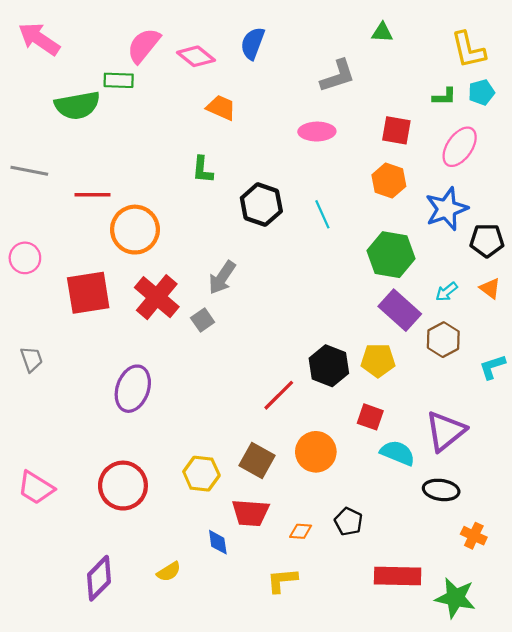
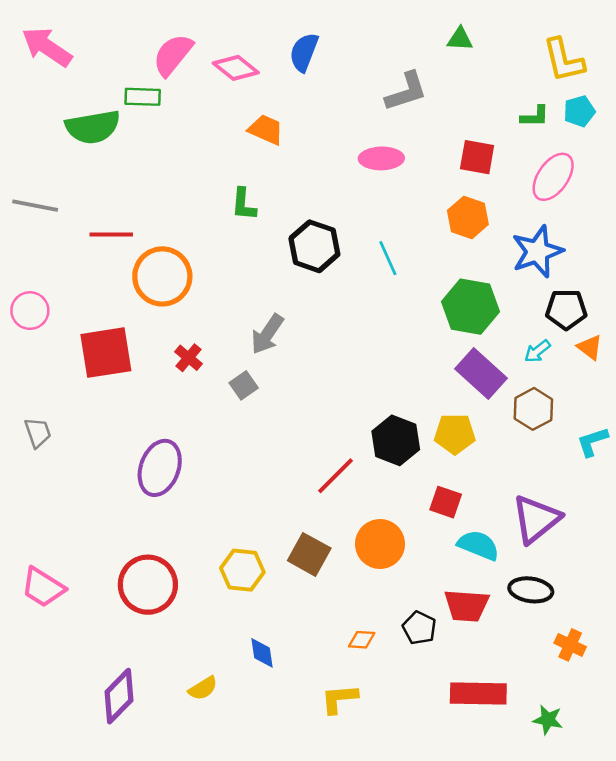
black pentagon: (487, 240) -> (566, 309), moved
red cross: (157, 297) -> (189, 358), size x0.5
red trapezoid: (250, 513) -> (467, 606), moved
green star: (455, 598) -> (548, 720), size x0.6

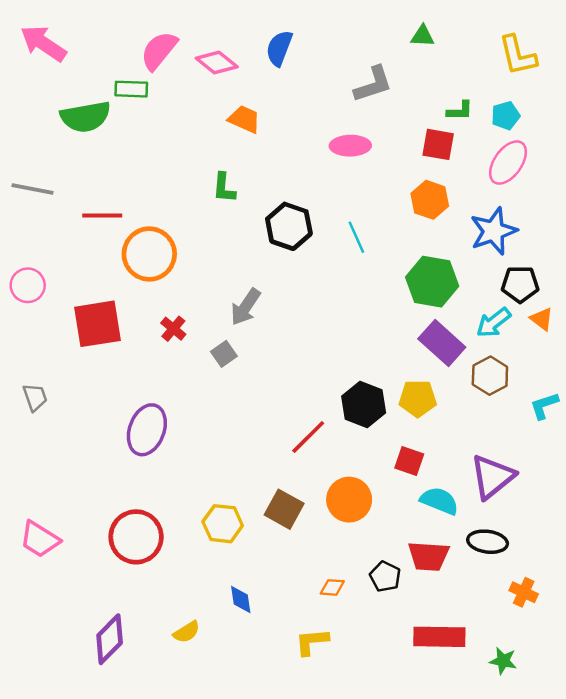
cyan pentagon: (579, 111) -> (506, 116), moved
green L-shape: (535, 116) -> (460, 111), moved
cyan arrow: (537, 351) -> (494, 323), size x1.4

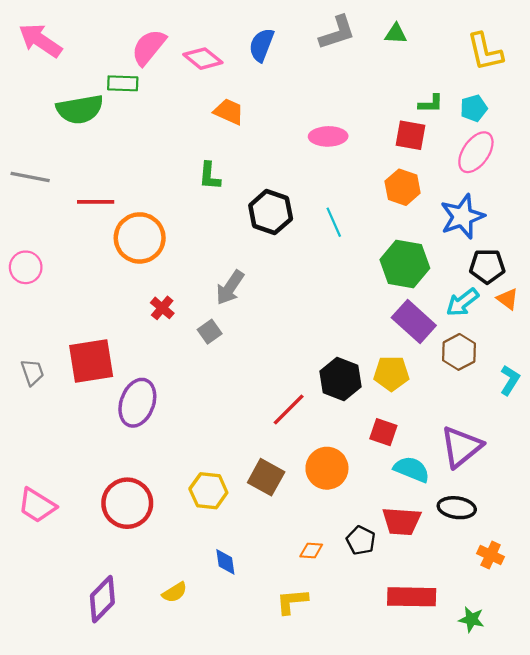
gray L-shape: (373, 84) -> (337, 33), moved
red square: (98, 324) -> (91, 361), moved
cyan L-shape: (544, 406) -> (510, 380), turned 140

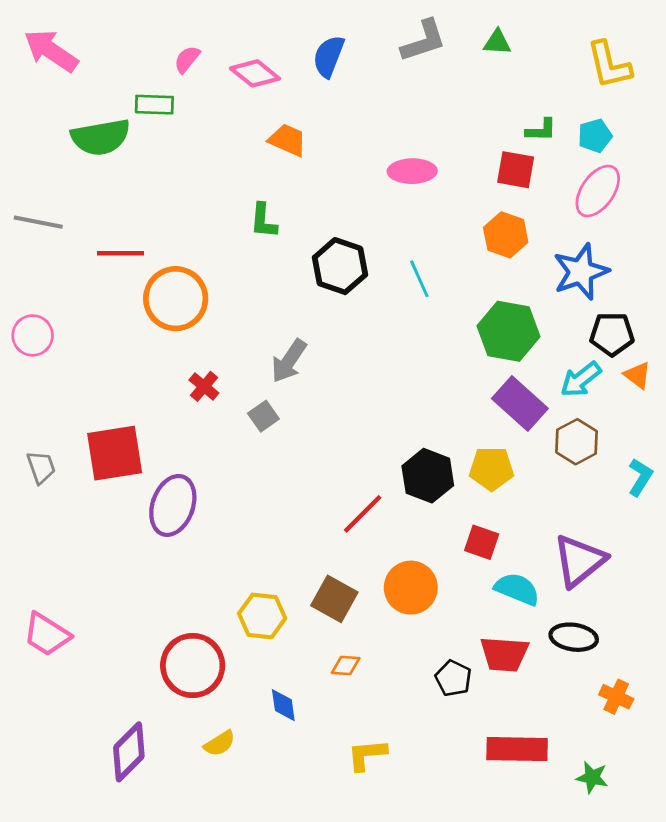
pink semicircle: (149, 47) -> (187, 59), size x0.6
red circle: (127, 503) -> (193, 666), moved
orange diamond: (311, 551) -> (346, 666), moved

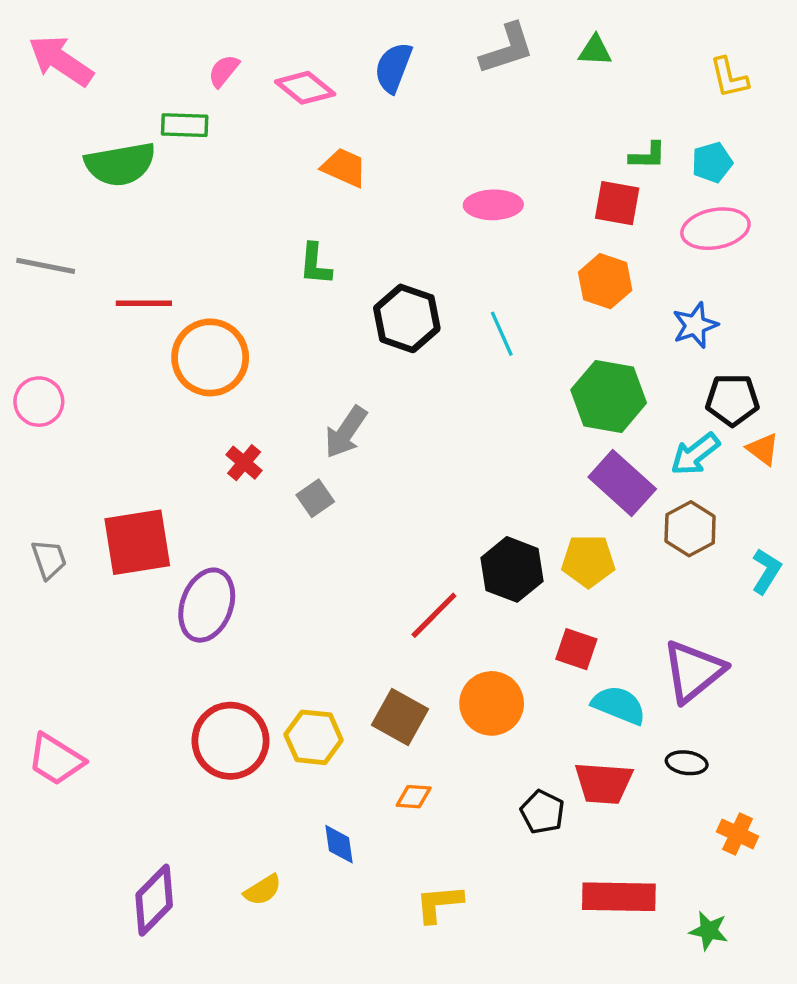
yellow L-shape: (609, 65) -> (729, 78), size x0.7
pink ellipse: (598, 191) -> (715, 229), turned 44
blue star: (581, 272) -> (695, 325), size x0.7
black ellipse: (574, 637) -> (687, 763), size x0.7
red circle: (193, 666) -> (230, 741), moved

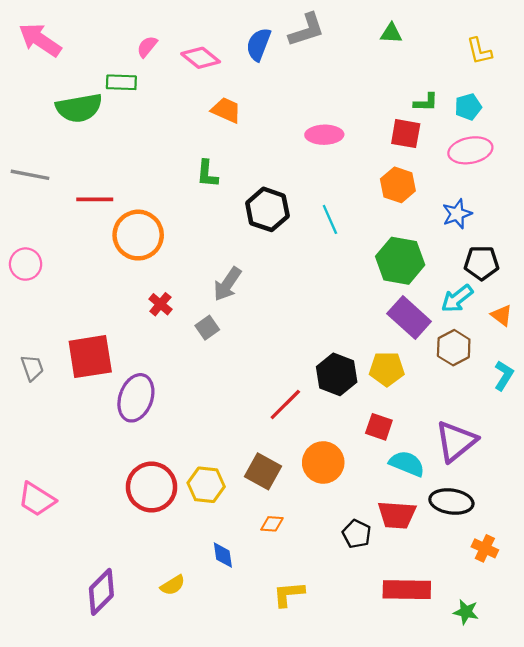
gray L-shape: (507, 49) -> (306, 30), moved
orange triangle: (763, 449) -> (502, 315), moved
black ellipse: (687, 763) -> (451, 502), size x1.6

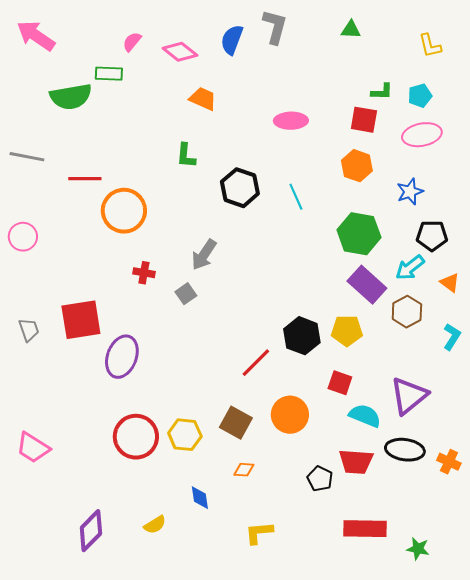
gray L-shape: (306, 30) -> (275, 27), turned -57
red cross: (160, 304) -> (144, 273), turned -30
orange cross: (485, 548) -> (449, 462), moved

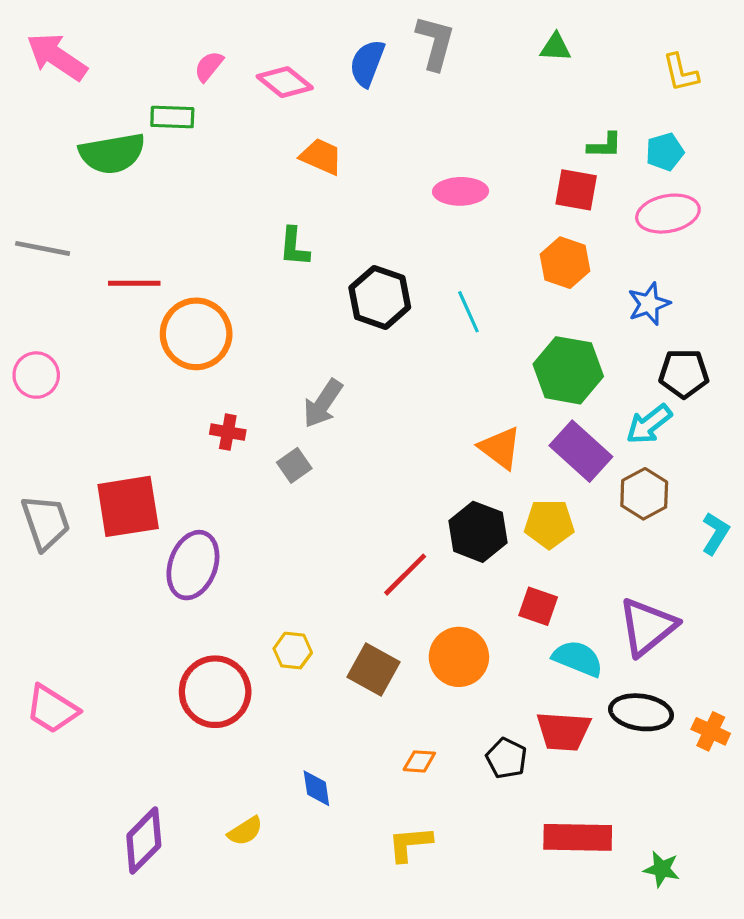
orange triangle: (450, 283) -> (500, 448), moved, size x1.4
gray trapezoid: (29, 330) -> (46, 522), size x1.5
yellow hexagon: (185, 435) -> (293, 651), moved, size x0.7
orange diamond: (244, 470) -> (419, 761), moved

